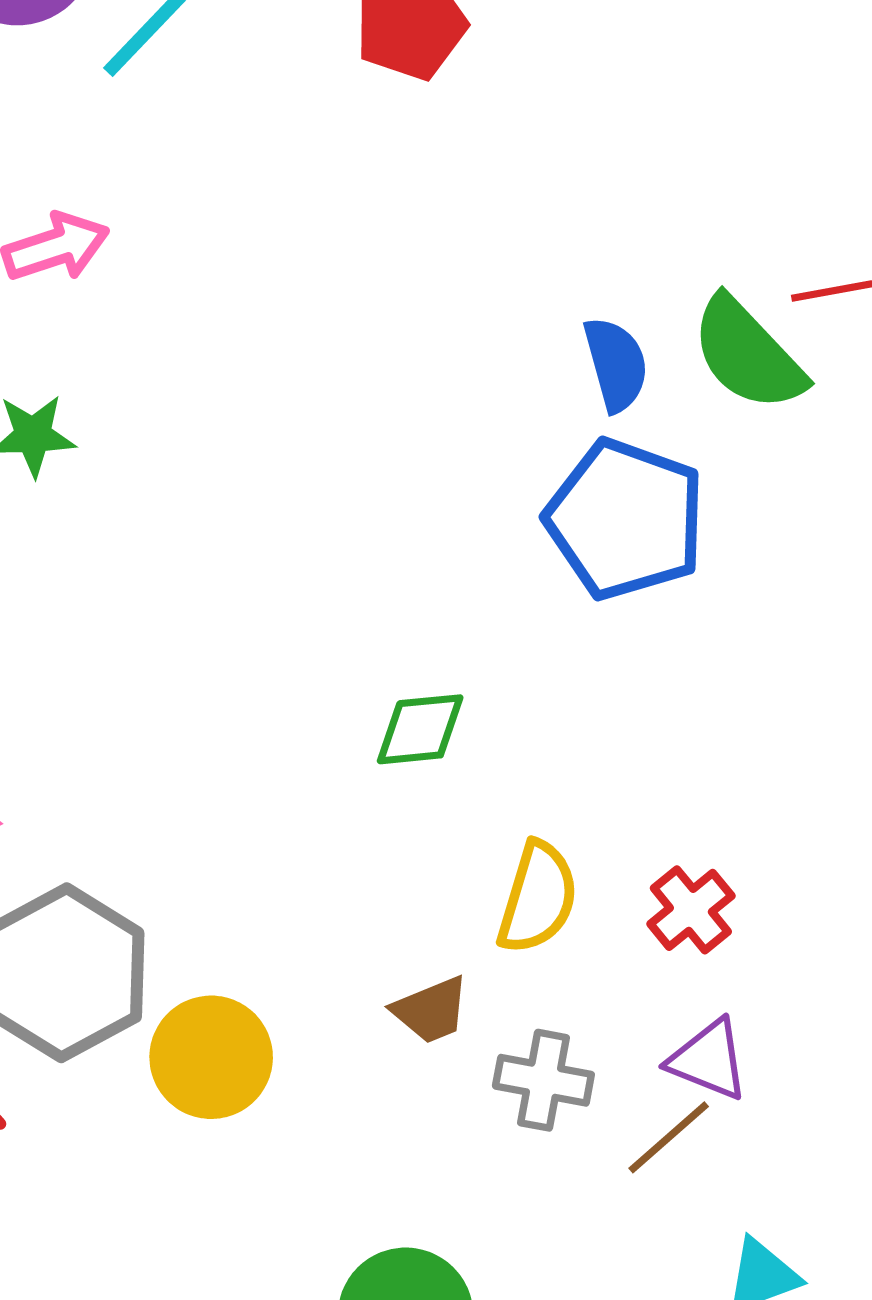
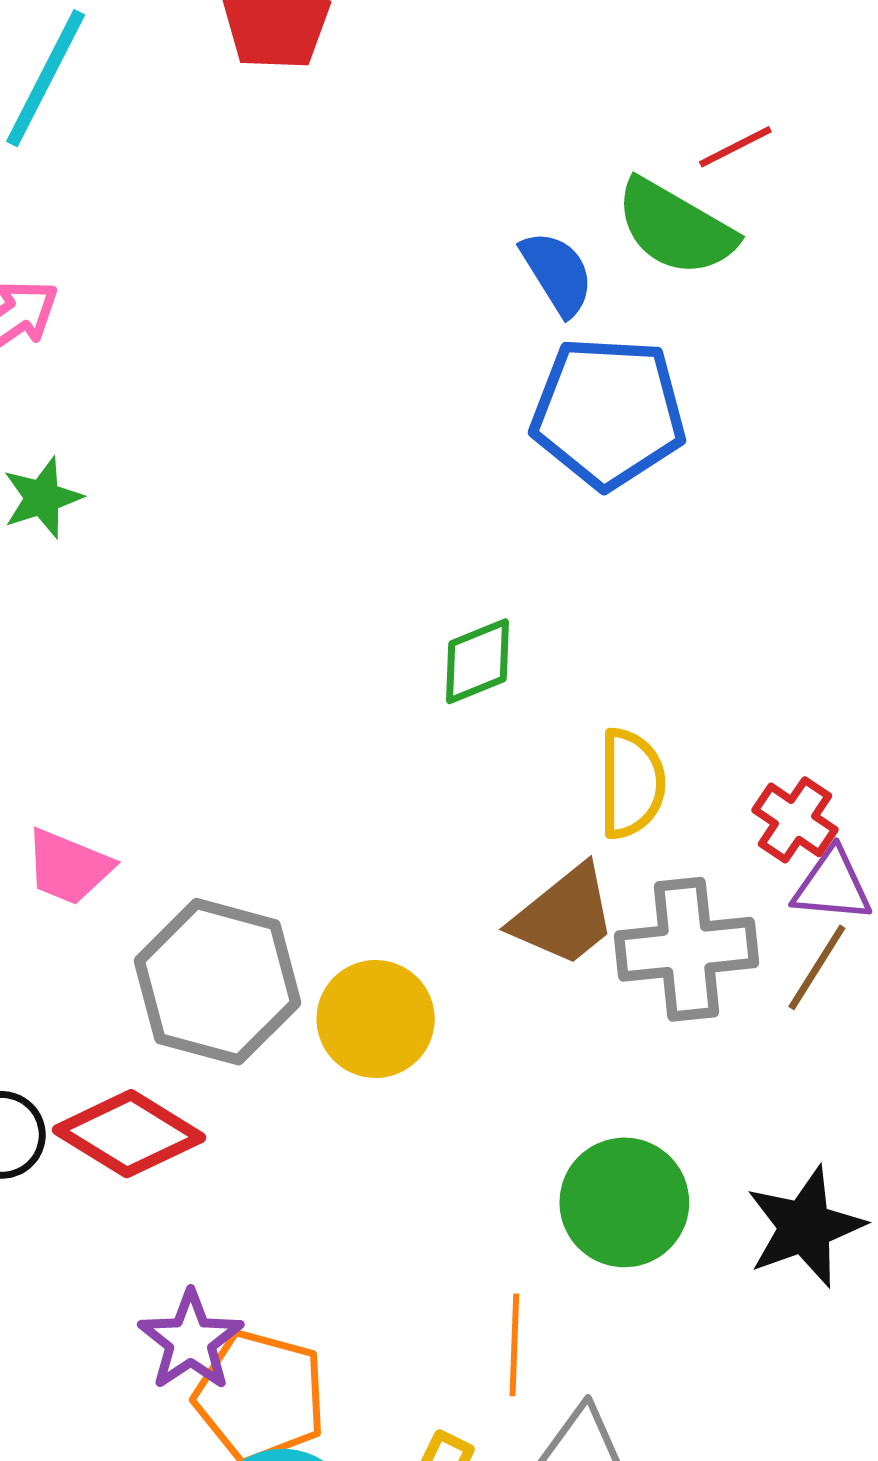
red cross: (691, 910) -> (795, 820), moved
brown trapezoid: (431, 1010) -> (564, 916), size x1.5
gray cross: (543, 1080) -> (687, 949), size x1.5

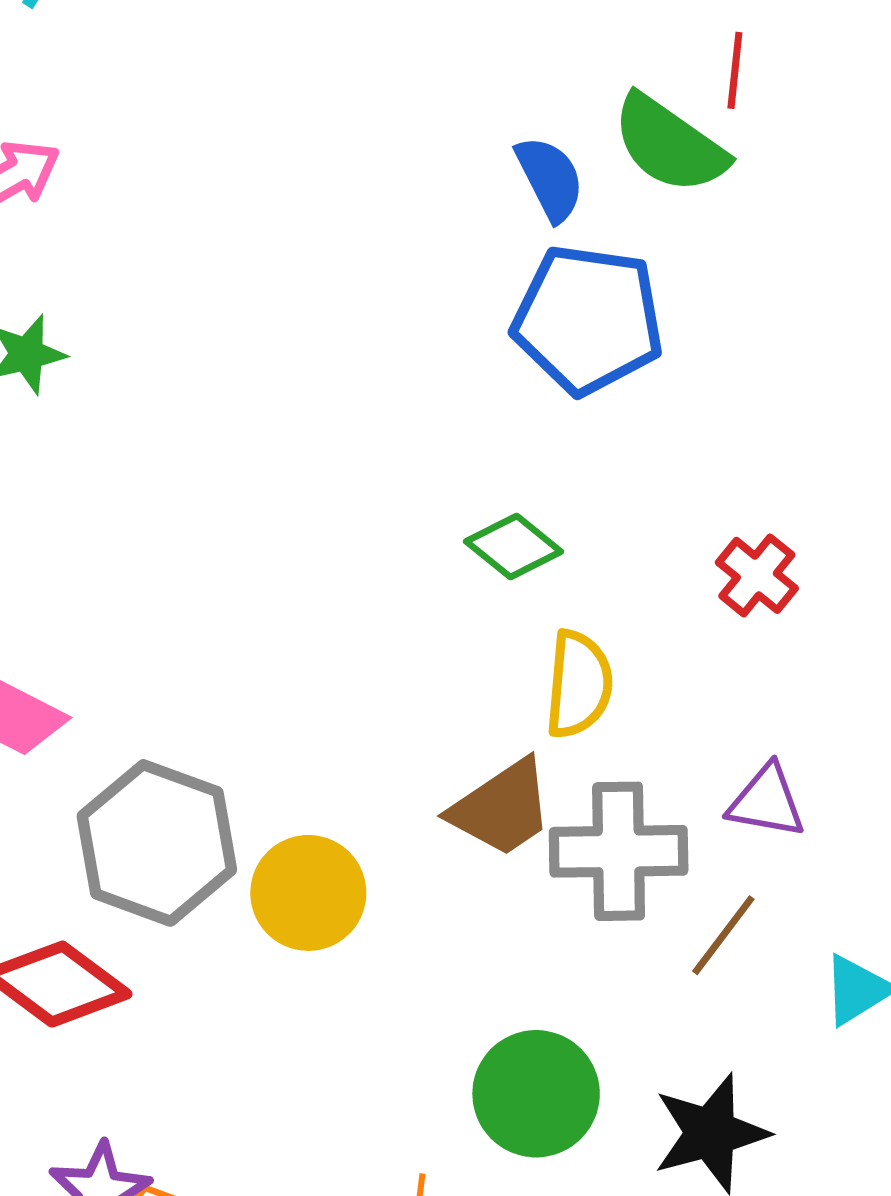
red line: (735, 147) -> (735, 70), turned -62
green diamond: (478, 661) -> (514, 546), moved, turned 56
red cross: (795, 820) -> (757, 575), moved
brown line: (817, 967) -> (723, 935), moved

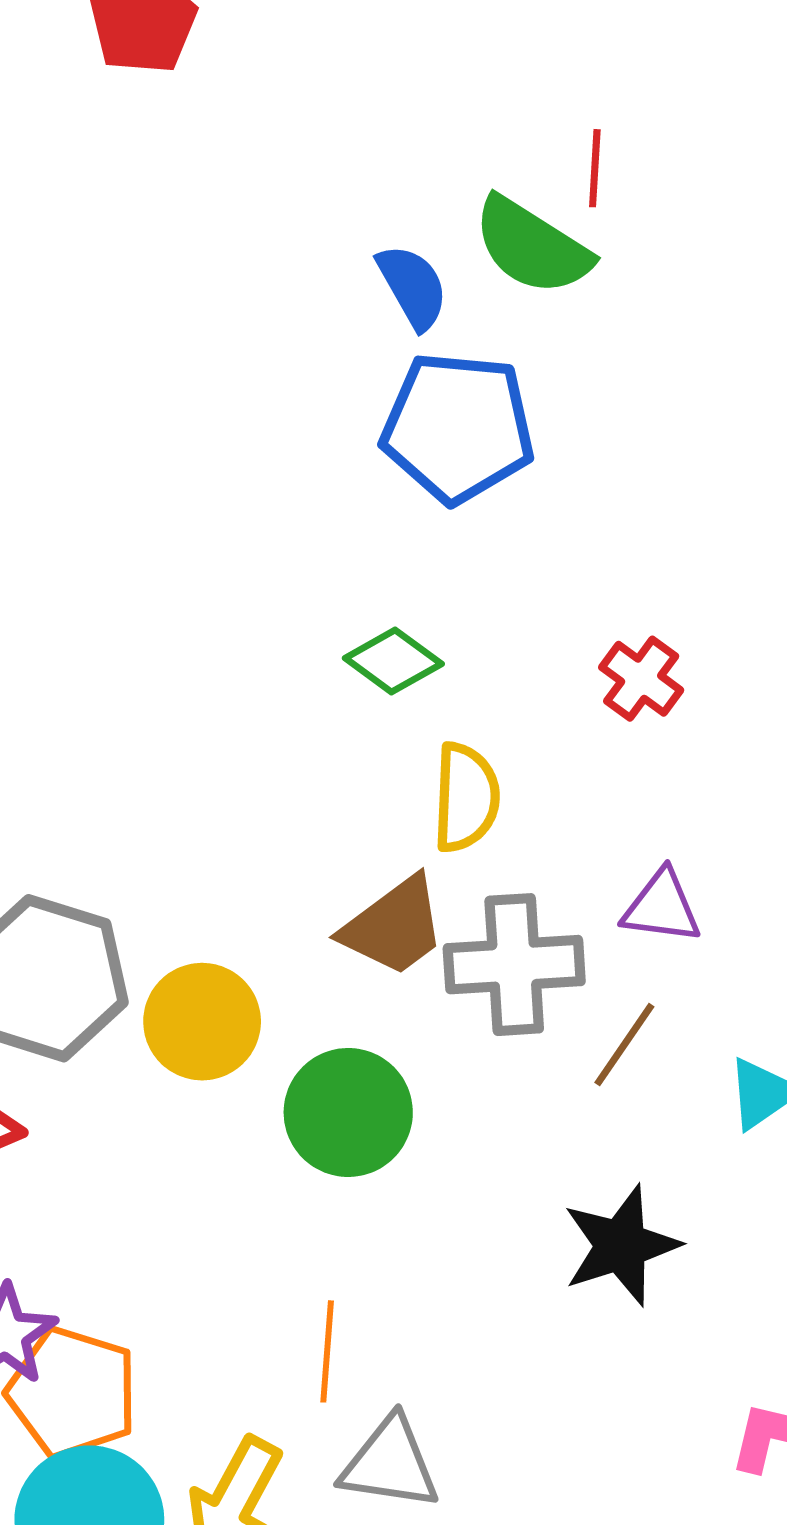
green circle: (536, 1094) -> (348, 1112), moved

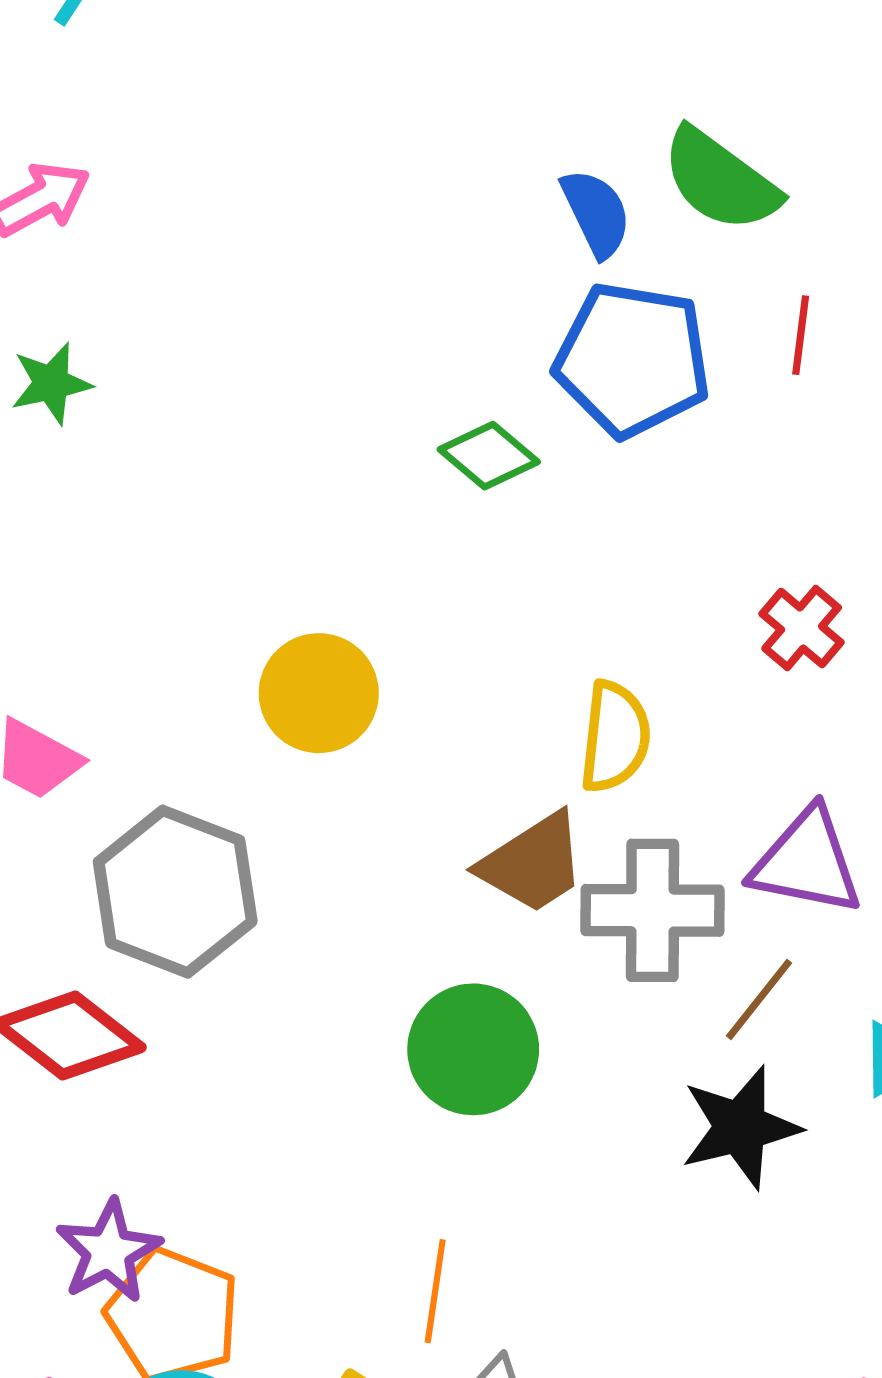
red line: (595, 168) -> (801, 335), moved
green diamond: (393, 661) -> (489, 456), moved
purple triangle: (662, 907) -> (807, 862), size x1.4
yellow circle: (202, 1022) -> (319, 693), moved
black star: (621, 1246) -> (740, 1127), moved

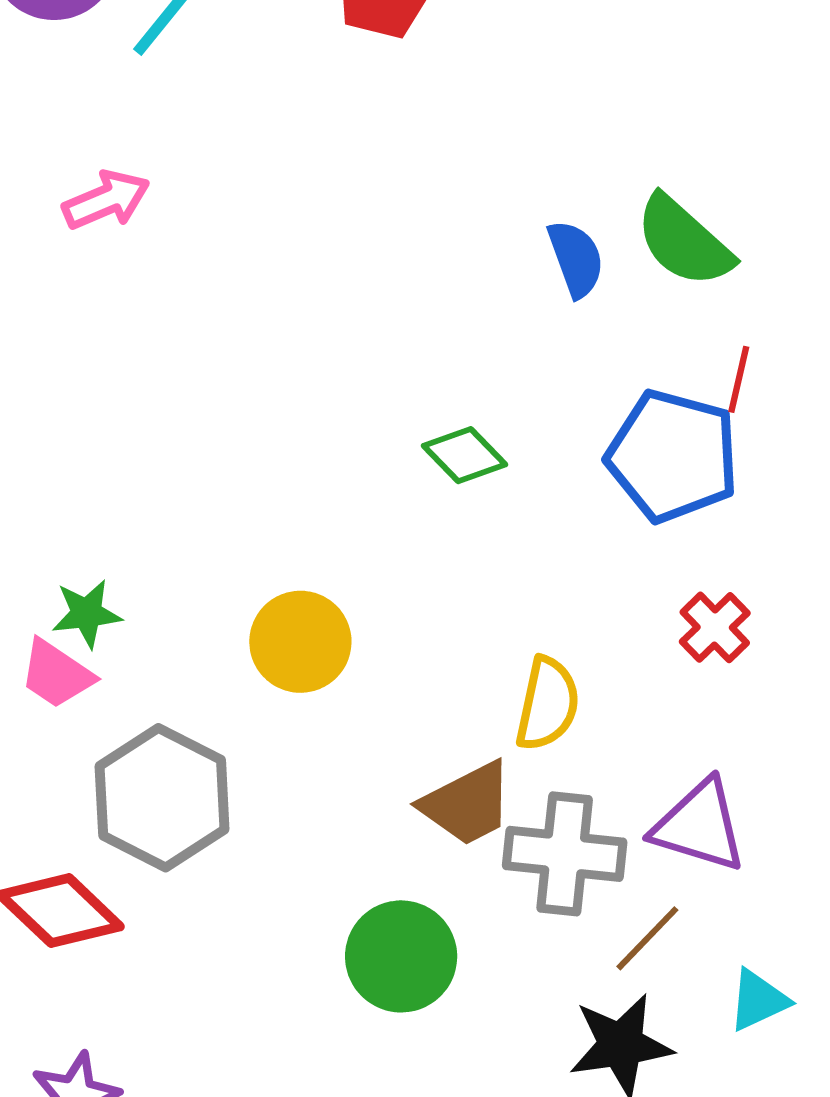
blue pentagon: (632, 360) -> (673, 456), moved
green star: (51, 383) -> (87, 614), moved

